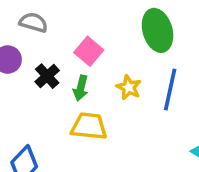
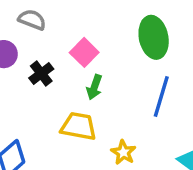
yellow star: (129, 87) -> (123, 152), moved
green arrow: (81, 88) -> (94, 87), moved

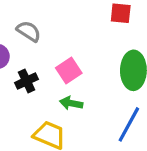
green arrow: (94, 87) -> (71, 103), turned 70

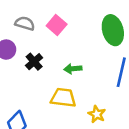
pink square: (69, 70) -> (57, 25), moved

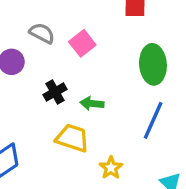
black cross: (34, 62) -> (55, 92), moved

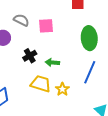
pink square: (82, 43) -> (46, 26), turned 35
yellow star: (111, 168) -> (62, 89), moved

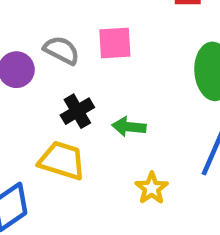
gray semicircle: (21, 20) -> (61, 50), moved
yellow trapezoid: (41, 84) -> (62, 160), moved

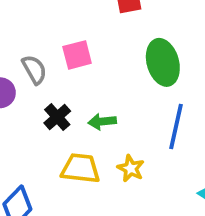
gray semicircle: (61, 50) -> (34, 70), turned 44
yellow trapezoid: (62, 160) -> (81, 168), moved

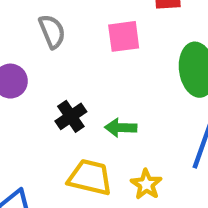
pink square: (77, 55) -> (124, 36), moved
gray semicircle: (34, 70) -> (52, 31), moved

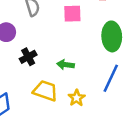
black cross: (71, 116) -> (28, 57), moved

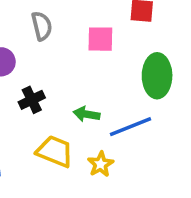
blue line: (111, 78) -> (130, 127), moved, turned 40

